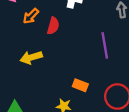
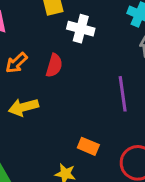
orange arrow: (31, 16) -> (16, 63), moved

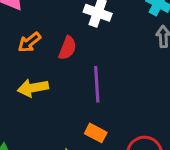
purple line: (123, 94) -> (97, 84), moved

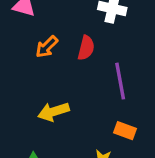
yellow arrow: (33, 88) -> (54, 112), moved

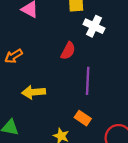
orange arrow: (47, 47) -> (14, 56), moved

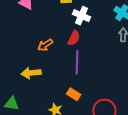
red semicircle: (68, 51) -> (74, 38), moved
orange arrow: (14, 56) -> (45, 45), moved

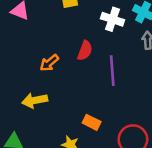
white cross: (82, 16) -> (112, 19), moved
purple line: (77, 62) -> (112, 71), moved

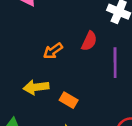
orange rectangle: (92, 122) -> (69, 100), moved

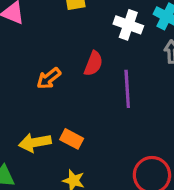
yellow arrow: (36, 87) -> (35, 143), moved

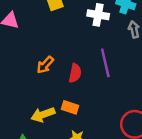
red semicircle: (93, 64) -> (75, 73), moved

